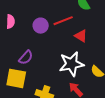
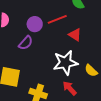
purple semicircle: (26, 57) -> (26, 43), moved

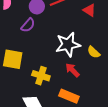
red triangle: (75, 35) -> (89, 10), moved

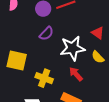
red triangle: (89, 10) -> (98, 33), moved
purple semicircle: (28, 25) -> (46, 33), moved

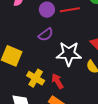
red arrow: (76, 74) -> (57, 81), moved

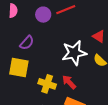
purple semicircle: (46, 35) -> (27, 43), moved

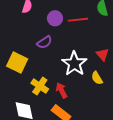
purple semicircle: (27, 43) -> (44, 42), moved
white star: (74, 53) -> (74, 64), turned 30

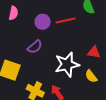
red triangle: (102, 54) -> (94, 52), turned -32
white star: (74, 64) -> (67, 64), turned 30

